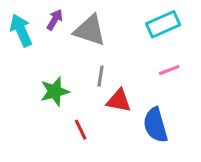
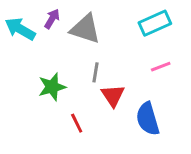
cyan arrow: (21, 30) -> (20, 29), turned -36
red triangle: (119, 101) -> (113, 96), turned 45

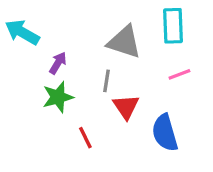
purple arrow: (52, 19) -> (58, 63), moved
cyan rectangle: (155, 23) -> (173, 26), turned -68
gray triangle: (85, 29) -> (124, 42), moved

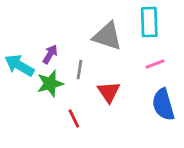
cyan arrow: (22, 32) -> (19, 65), moved
gray line: (106, 81) -> (79, 70), moved
blue semicircle: (165, 133) -> (163, 105), moved

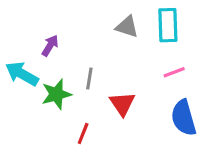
gray triangle: (107, 36) -> (127, 27), moved, size x0.7
purple arrow: (50, 54) -> (50, 46), moved
red line: (74, 118) -> (83, 133), turned 48

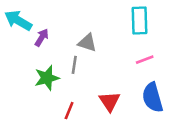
gray triangle: (127, 27) -> (87, 43), moved
cyan arrow: (22, 74) -> (18, 21), moved
red triangle: (122, 104) -> (109, 101), moved

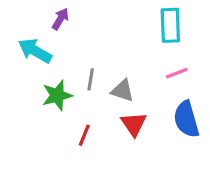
cyan arrow: (18, 21) -> (35, 51), moved
purple arrow: (42, 37) -> (60, 19), moved
gray triangle: (87, 43) -> (123, 91), moved

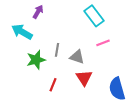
cyan rectangle: (170, 25) -> (94, 16), moved, turned -35
pink line: (177, 73) -> (103, 43), moved
blue semicircle: (186, 119) -> (117, 89), moved

